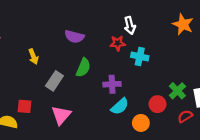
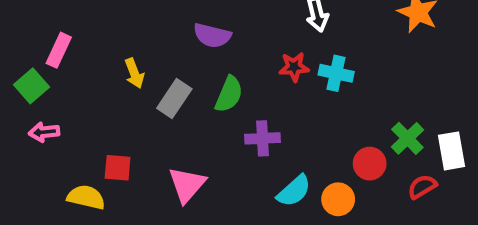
red star: (118, 43) -> (294, 67), moved
gray rectangle: (54, 81) -> (174, 98), moved
purple cross: (112, 84) -> (263, 138), moved
cyan semicircle: (120, 106) -> (294, 191), moved

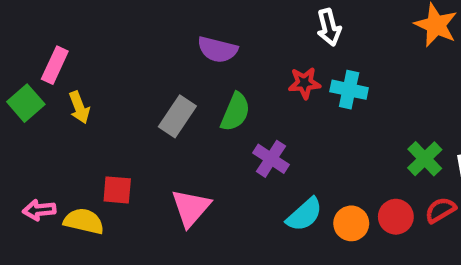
yellow arrow: (134, 73) -> (79, 107), moved
pink arrow: (44, 132) -> (39, 210), moved
purple cross: (263, 138) -> (271, 159), turned 36
red circle: (370, 164) -> (396, 217), moved

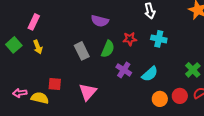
pink rectangle: (55, 65) -> (34, 22), moved
red star: (304, 83) -> (130, 39), moved
gray rectangle: (177, 116) -> (82, 51), turned -60
cyan semicircle: (304, 214) -> (150, 74), moved

